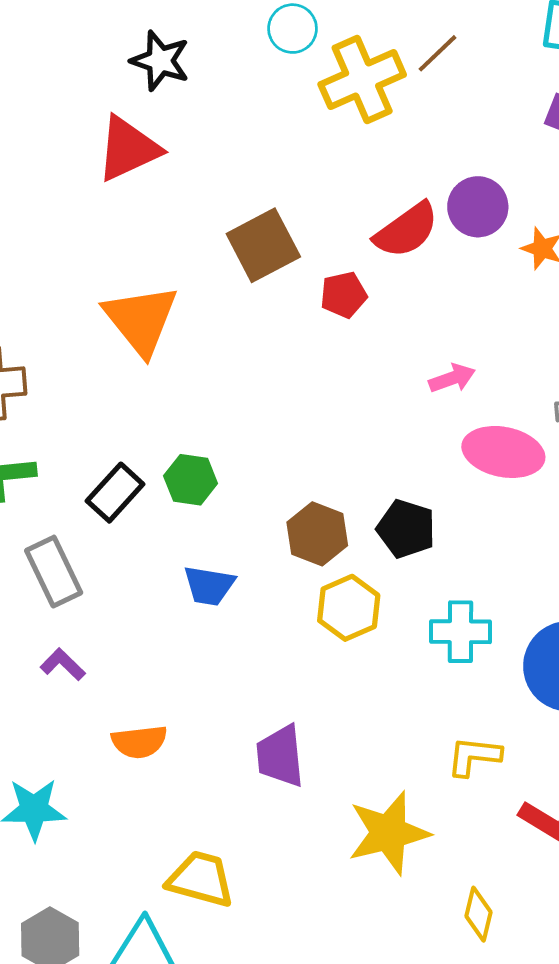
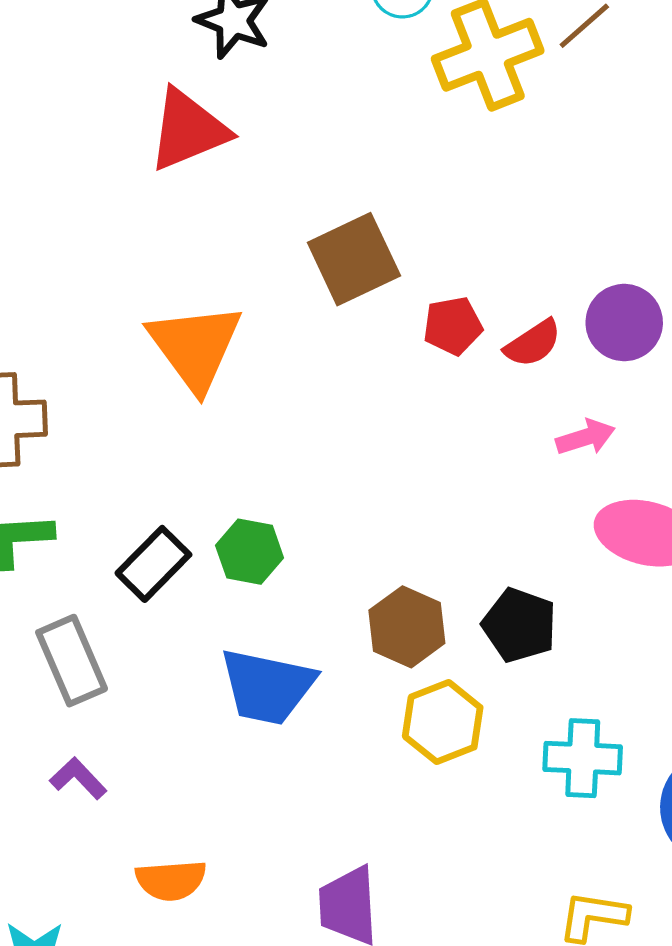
purple circle: (478, 207) -> (624, 323), moved
red semicircle: (406, 230) -> (533, 343), moved, size x0.7
blue trapezoid: (209, 586) -> (267, 687), size x1.5

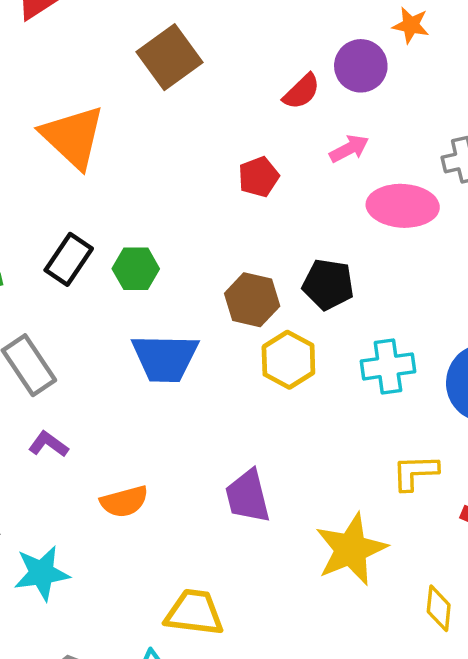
red pentagon: (453, 326) -> (259, 177), moved
black rectangle: (153, 564) -> (69, 259), moved

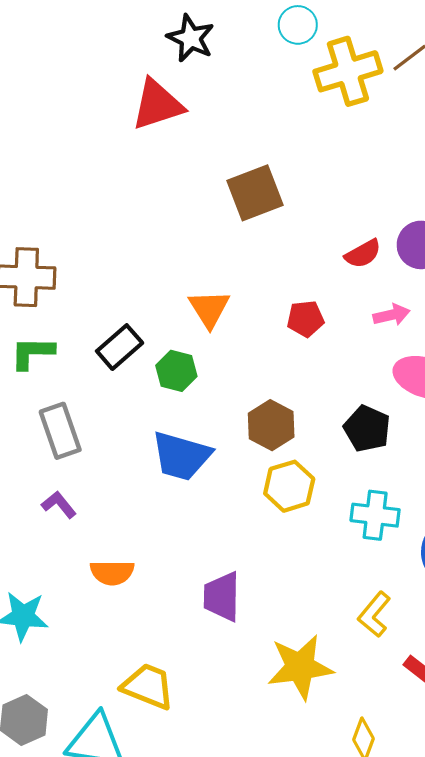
orange triangle: (73, 137) -> (209, 309), moved, size x0.7
black pentagon: (328, 284) -> (367, 429), moved
yellow L-shape: (415, 472) -> (374, 614), turned -63

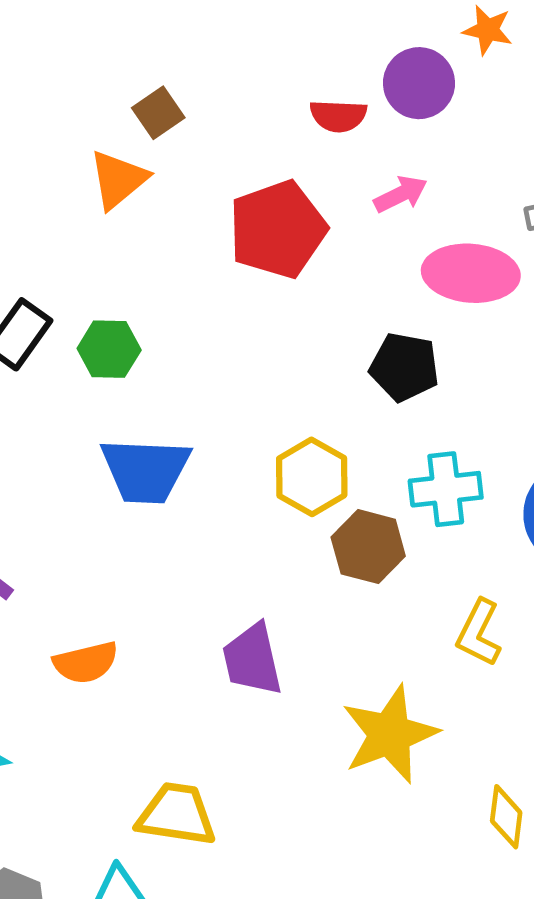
brown square: (255, 193) -> (158, 113), moved, size x0.6
red semicircle: (363, 254) -> (338, 116), turned 45
orange triangle: (209, 309) -> (118, 179), moved, turned 36
red pentagon: (305, 319) -> (278, 229), size x1.8
brown hexagon: (271, 425) -> (368, 547), moved

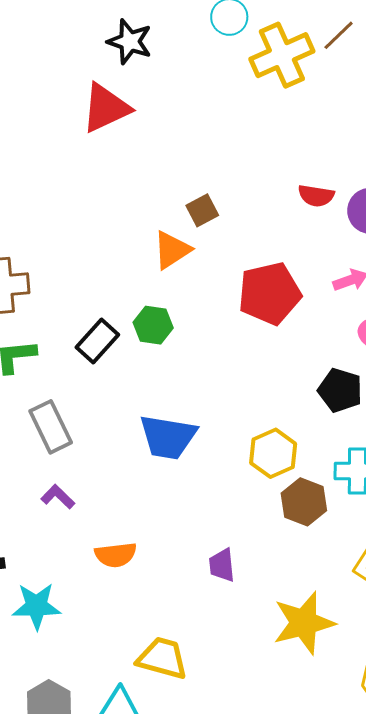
red semicircle: (338, 116) -> (316, 196), moved
green hexagon: (109, 349) -> (153, 325), moved
purple trapezoid: (252, 660) -> (222, 565), size x0.7

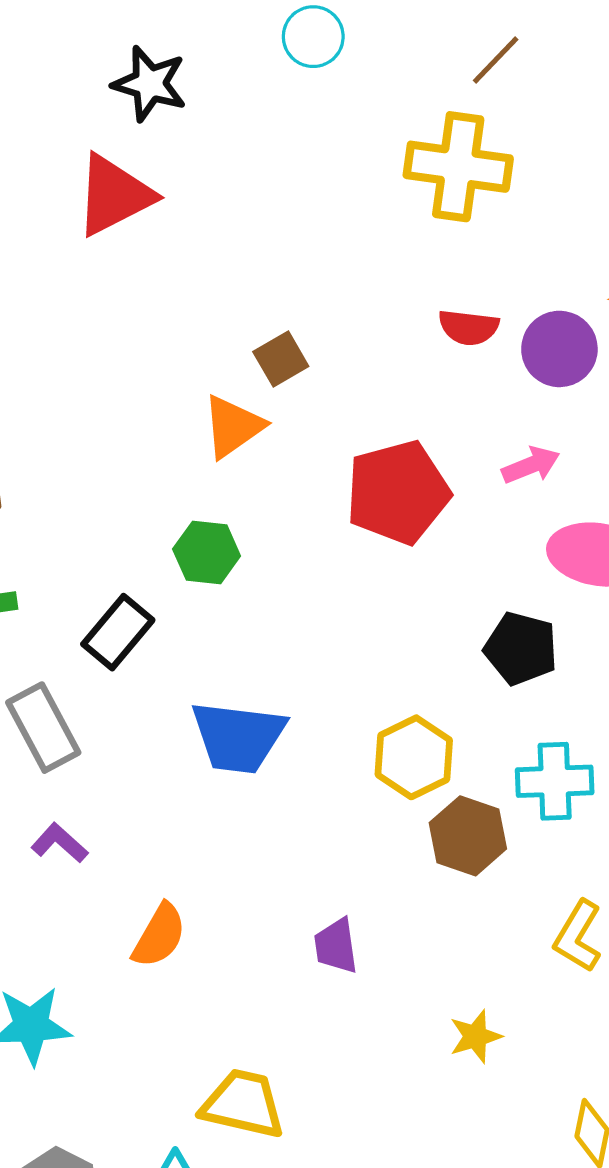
yellow cross: (282, 55) -> (458, 167), moved, turned 34
black rectangle: (97, 341) -> (118, 632), moved
orange semicircle: (116, 555) -> (159, 936), turned -51
yellow star: (304, 623) -> (475, 1036), size x0.5

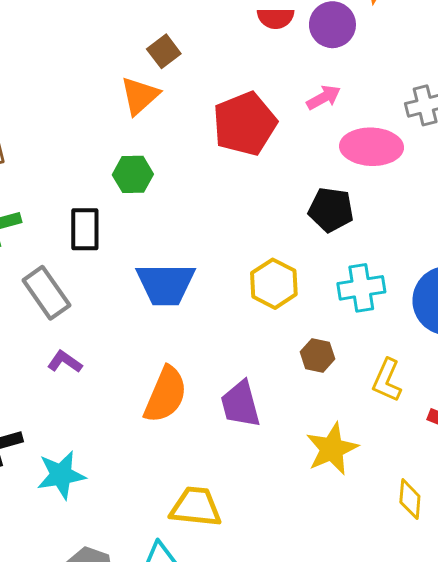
black rectangle: (118, 632) -> (85, 229), turned -33
brown hexagon: (468, 836) -> (317, 355), moved, size x0.7
orange semicircle: (159, 936) -> (166, 395), moved, size x1.4
purple trapezoid: (336, 946) -> (240, 404), size x1.4
yellow star: (475, 1036) -> (332, 449), size x1.6

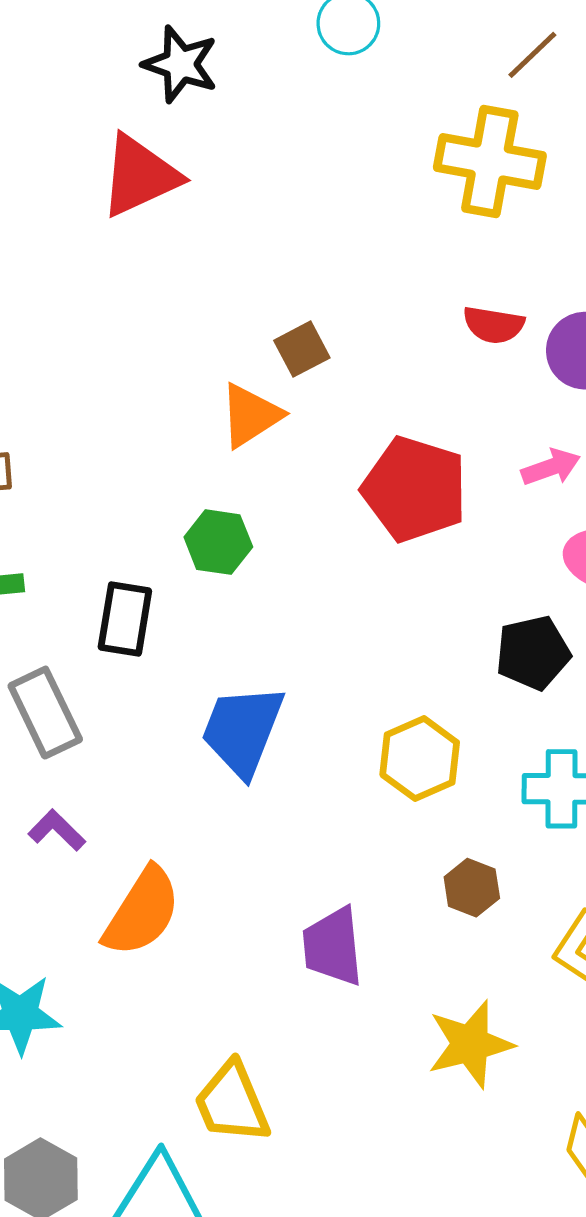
red pentagon: (245, 124) -> (415, 489), turned 30
black pentagon: (331, 210) -> (533, 653), turned -30
blue trapezoid: (166, 284) -> (243, 730), turned 102
orange semicircle: (166, 395) -> (142, 912), moved
yellow trapezoid: (196, 507) -> (232, 1103), turned -128

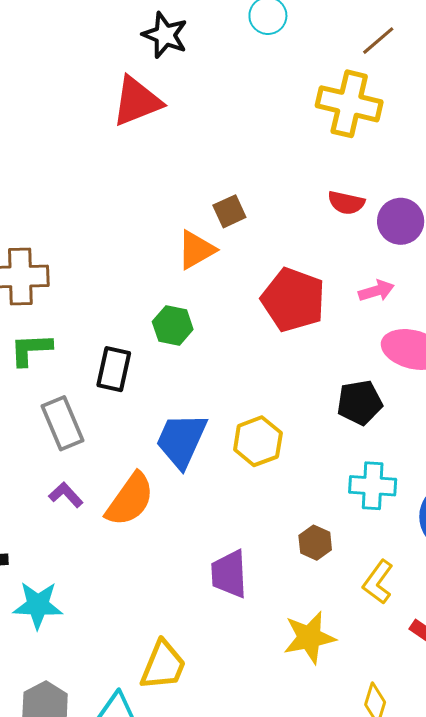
yellow hexagon: (420, 759) -> (258, 441), moved
orange semicircle: (142, 912) -> (130, 499), moved
yellow trapezoid: (232, 1103) -> (163, 665), turned -138

